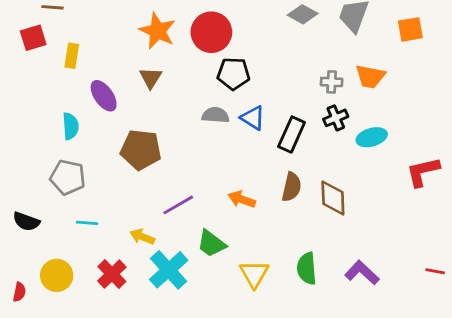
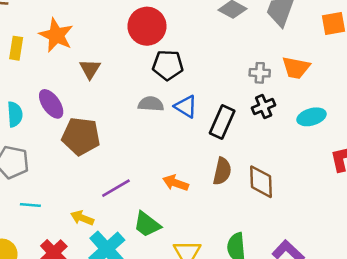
orange star: (158, 31) -> (56, 35), moved
purple ellipse: (104, 96) -> (51, 104), moved
cyan ellipse: (372, 137) -> (312, 117), moved

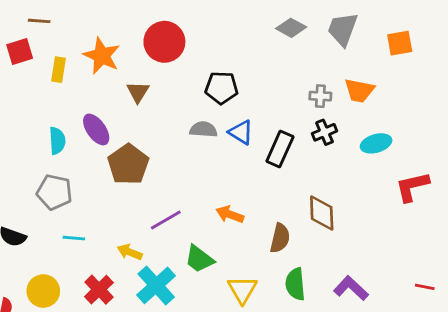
red circle: (147, 26) -> (164, 42), moved
brown pentagon: (81, 136) -> (128, 164), turned 30
brown semicircle: (222, 171) -> (280, 238), moved

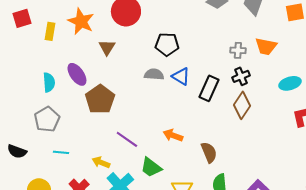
cyan ellipse: (376, 143) -> (290, 83), moved
gray pentagon: (54, 192) -> (47, 119), turned 30
brown diamond: (322, 213) -> (242, 105), moved, turned 36
purple line: (166, 220) -> (127, 139), turned 65
brown semicircle: (280, 238) -> (209, 152), turned -35

